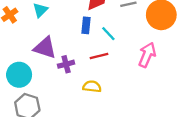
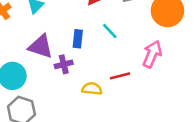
blue rectangle: (86, 25) -> (78, 39), moved
red line: (99, 56) -> (120, 76), moved

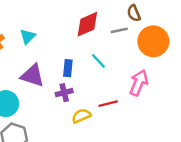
purple cross: (64, 64) -> (64, 93), moved
yellow semicircle: (92, 89) -> (81, 116), turned -30

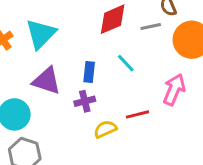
cyan triangle: (28, 36) -> (41, 34), size x1.6

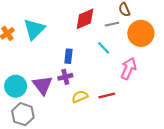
cyan line: (126, 63) -> (104, 48), moved
purple triangle: (47, 81) -> (43, 85), moved, turned 35
red line: (137, 114) -> (107, 95), moved

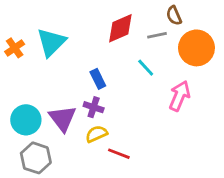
blue rectangle: (68, 56) -> (98, 79), turned -32
purple cross: (65, 77) -> (94, 107), turned 32
red line: (107, 95) -> (119, 154), moved, turned 35
yellow semicircle: (80, 97) -> (96, 134), moved

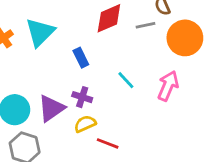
cyan line: (146, 68) -> (126, 80), moved
blue rectangle: (98, 79) -> (81, 58), moved
purple triangle: (63, 118) -> (51, 108), turned 32

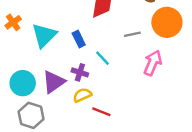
gray line: (146, 25) -> (132, 34), moved
cyan triangle: (40, 32) -> (44, 35), moved
cyan line: (126, 80) -> (103, 58), moved

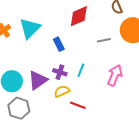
cyan triangle: (44, 35) -> (30, 28), moved
cyan line: (103, 58) -> (81, 70), moved, turned 64
pink arrow: (153, 63) -> (115, 75), moved

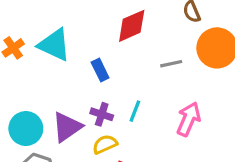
cyan triangle: (30, 28) -> (54, 45), turned -50

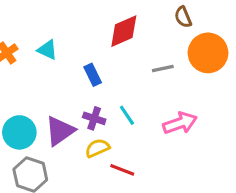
cyan triangle: (54, 45) -> (47, 50), size x0.6
cyan line: (135, 111) -> (127, 115), turned -55
pink arrow: (189, 119) -> (180, 123), turned 48

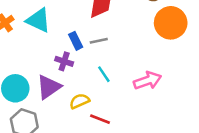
cyan triangle: (47, 50) -> (38, 20), size x1.5
gray line: (163, 69) -> (99, 41), moved
purple cross: (94, 118) -> (64, 61), moved

